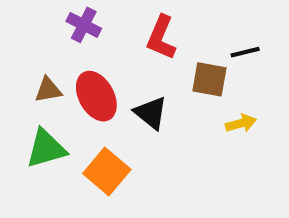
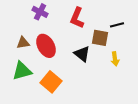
black triangle: (151, 113) -> (82, 54), moved
yellow arrow: (241, 123) -> (115, 59), turned 96

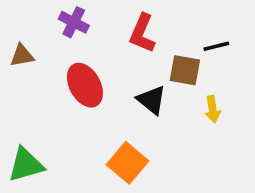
brown triangle: (23, 43) -> (22, 56), moved
green triangle: (22, 71) -> (26, 165), moved
orange square: (51, 82) -> (128, 163), moved

